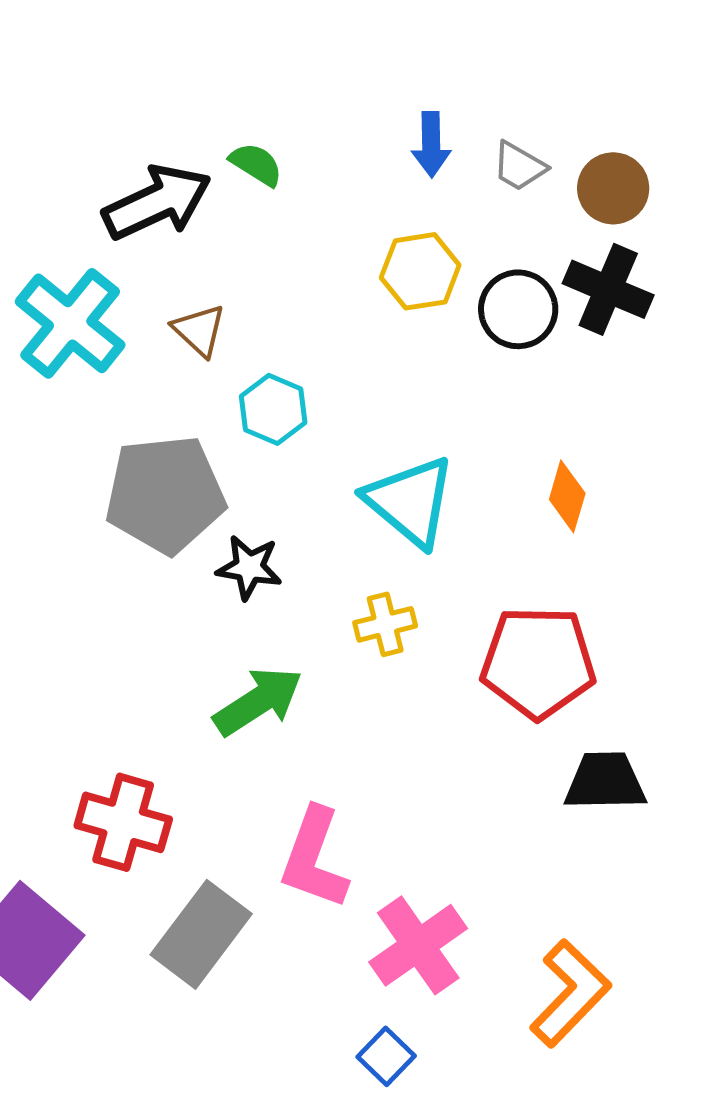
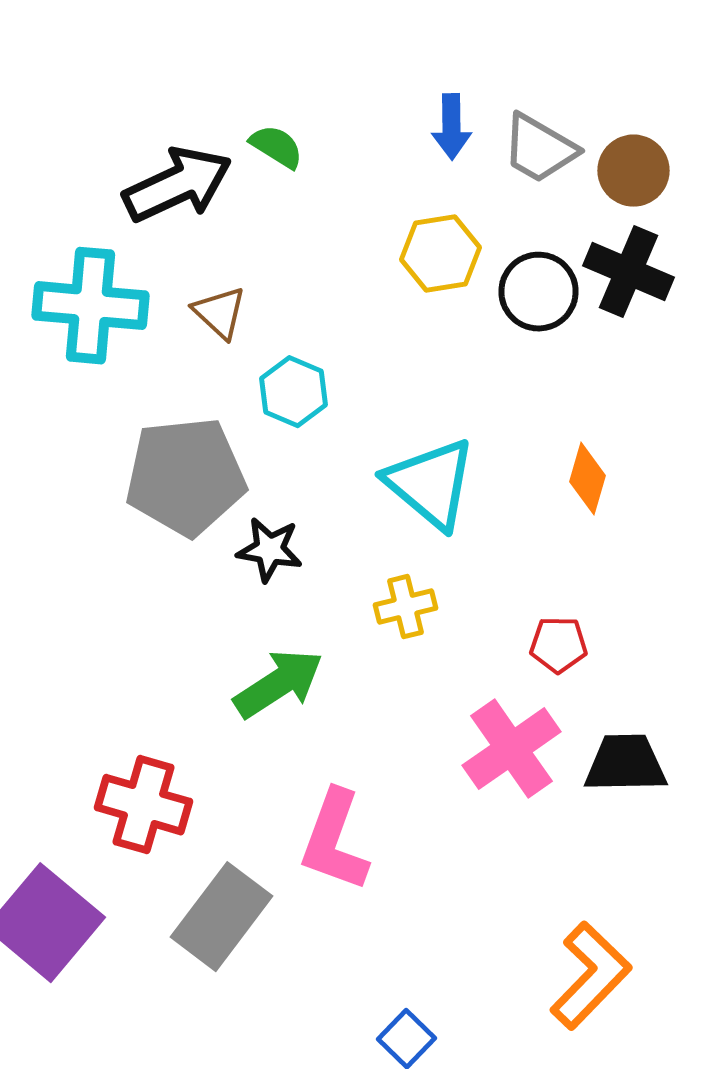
gray trapezoid: (519, 166) -> (540, 149), size x1.4
cyan cross: (70, 323) -> (90, 306), turned -34
red pentagon: (538, 662) -> (558, 645), size x0.5
pink cross: (418, 945) -> (512, 749), moved

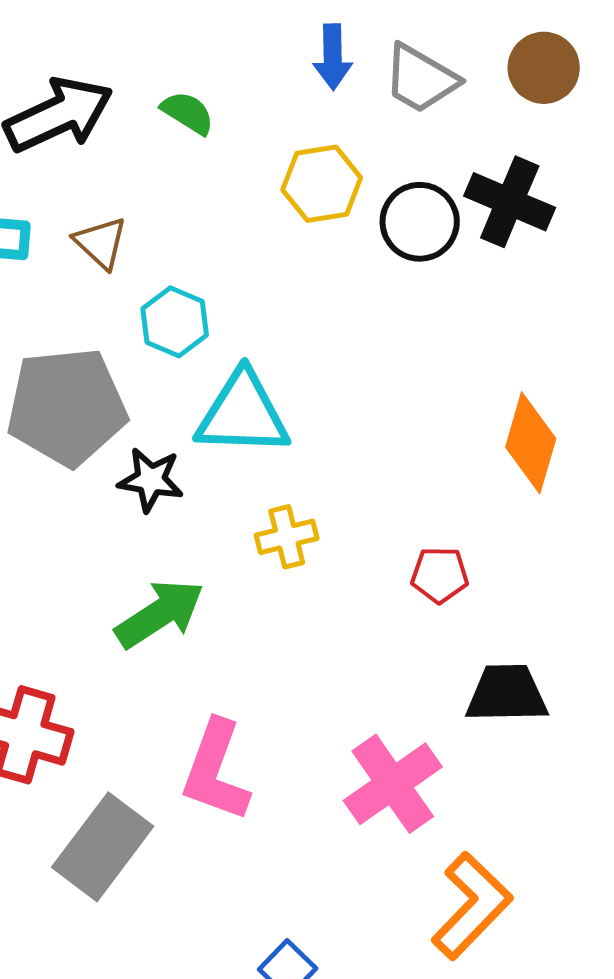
green semicircle: (276, 147) -> (188, 113), moved
brown circle: (634, 171) -> (544, 68), moved
orange diamond: (588, 479) -> (531, 443), moved, size x1.4
cyan triangle: (430, 484) -> (243, 414), moved, turned -38
pink cross: (512, 749) -> (393, 784), moved

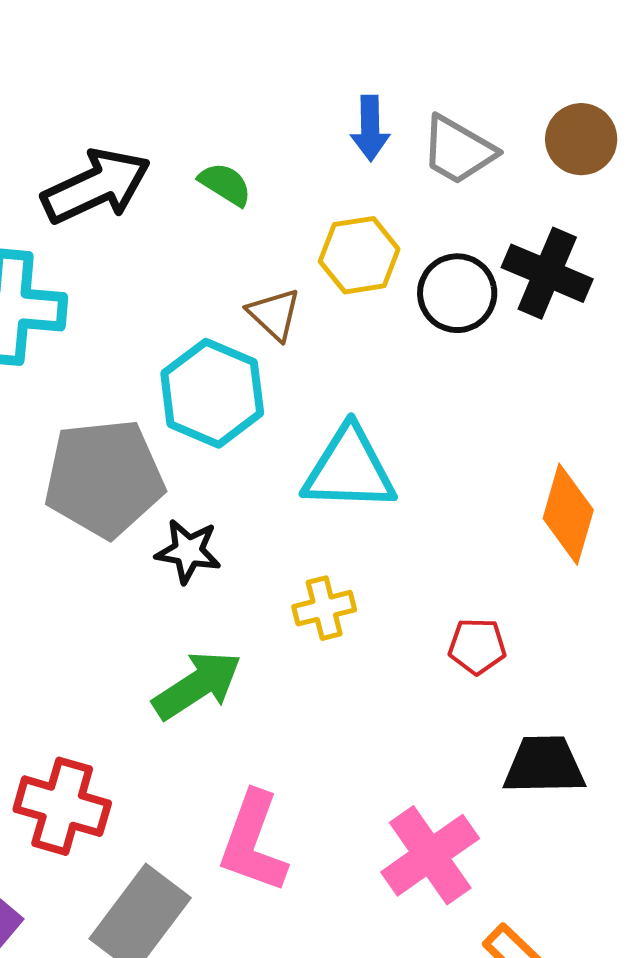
brown triangle: (101, 243) -> (274, 314), moved
cyan hexagon: (175, 322) -> (212, 393), size x1.5
cyan triangle: (243, 414) -> (349, 469), moved

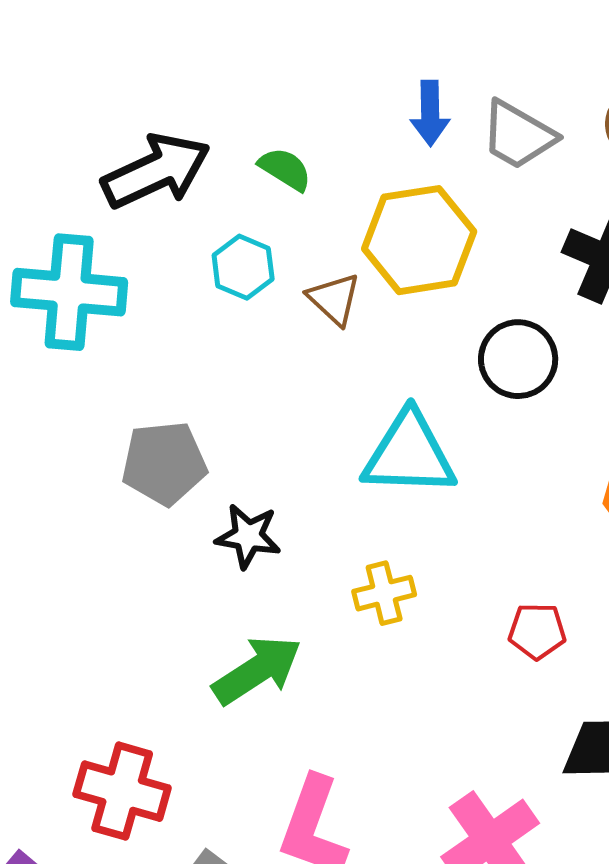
yellow hexagon: (359, 255) -> (419, 240), size x1.4
black circle: (457, 293) -> (518, 359), moved
cyan hexagon: (212, 393) -> (243, 267), moved, size x0.6
gray pentagon: (104, 478) -> (164, 463), size x0.7

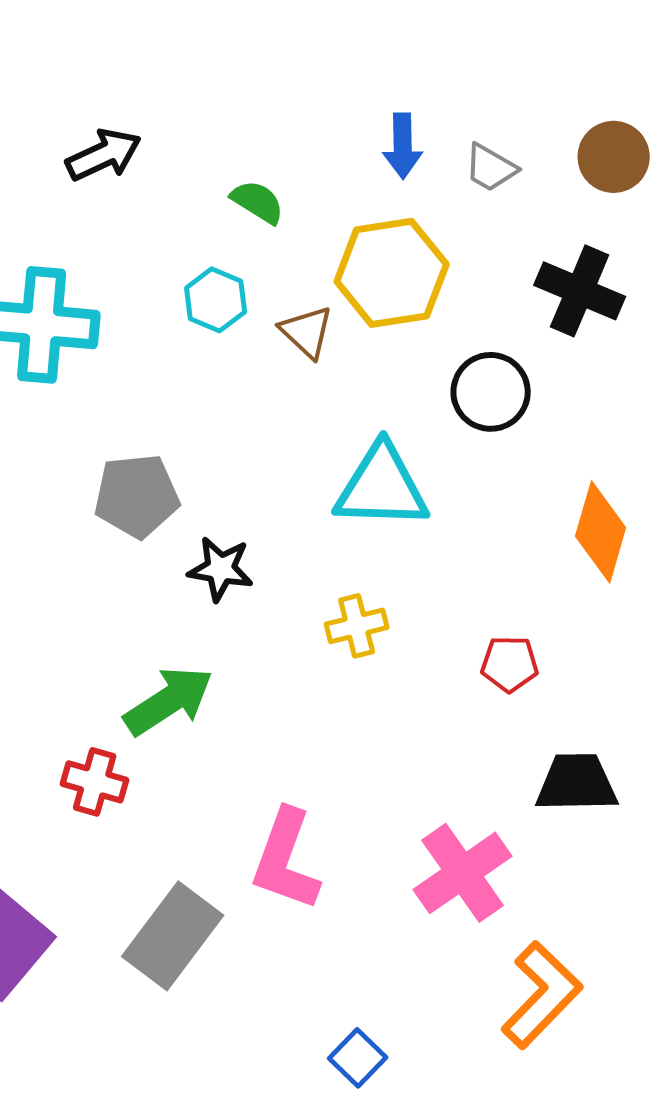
gray trapezoid: (518, 135) -> (491, 168), size x0.7
black arrow: (156, 171) -> (104, 155), moved, size x0.7
green arrow: (257, 670) -> (169, 701), moved
red cross: (122, 791) -> (95, 782), moved, size x0.7

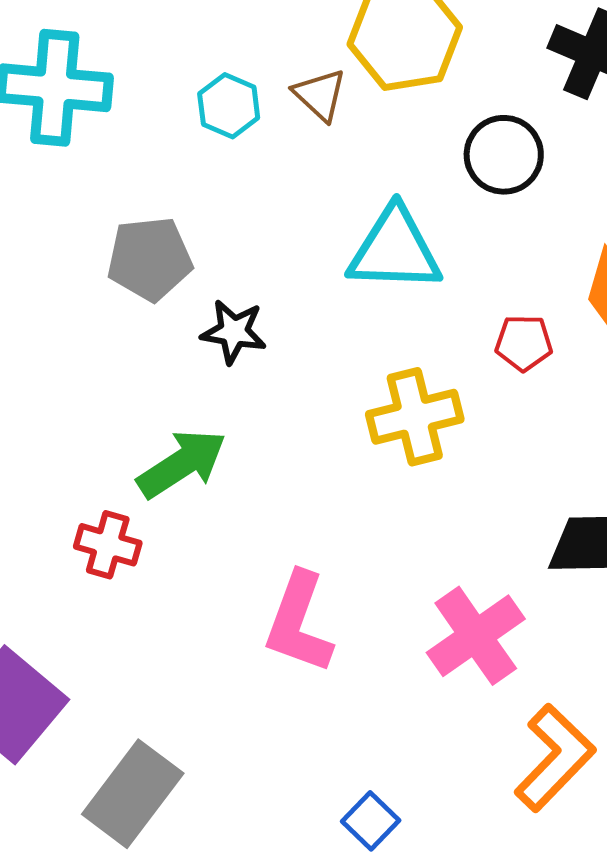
cyan hexagon: (216, 300) -> (229, 106), moved
yellow cross: (357, 626) -> (415, 417), moved, size x1.5
red pentagon: (510, 664) -> (524, 343), moved
gray rectangle: (173, 936) -> (133, 794), moved

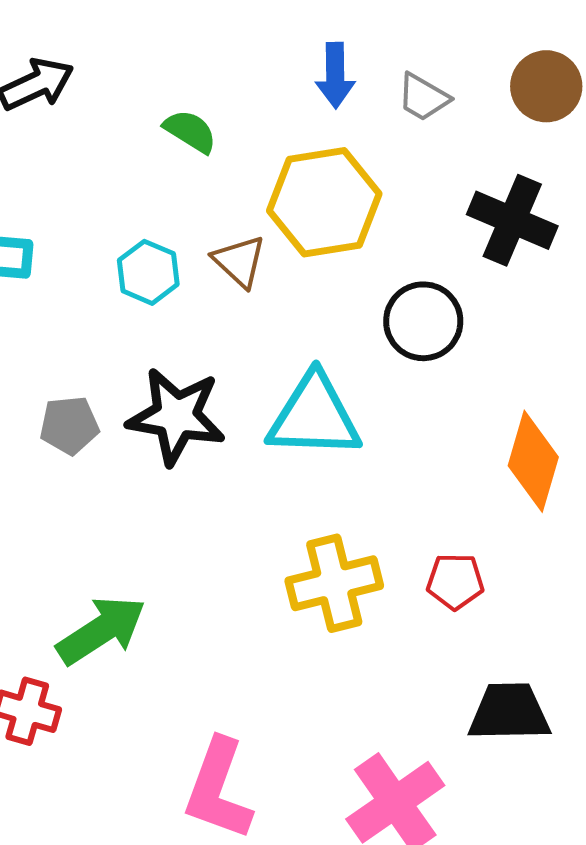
gray pentagon: (150, 259) -> (69, 425), size x0.7
black star: (234, 332) -> (176, 416), moved, size x1.5
red pentagon: (524, 343) -> (455, 581), moved

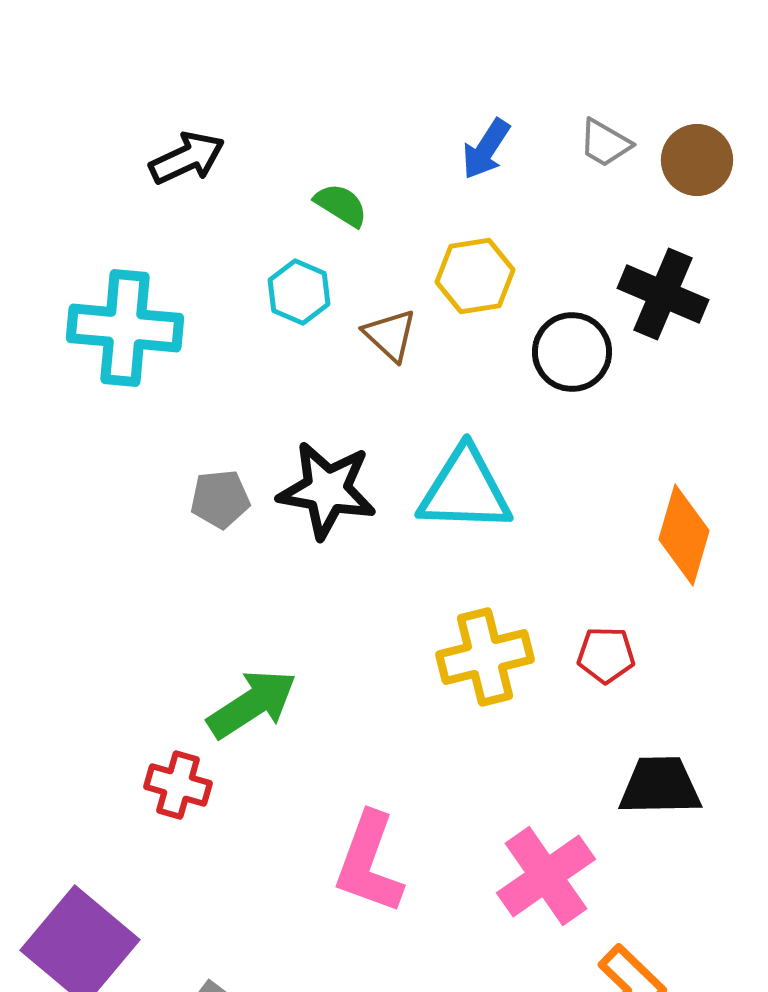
blue arrow: (335, 75) -> (486, 149), turned 34
gray trapezoid: (423, 97) -> (605, 143), moved
yellow hexagon: (324, 202) -> (475, 276), size x0.7
cyan hexagon: (148, 272) -> (299, 292), moved
black circle: (423, 321) -> (572, 352), moved

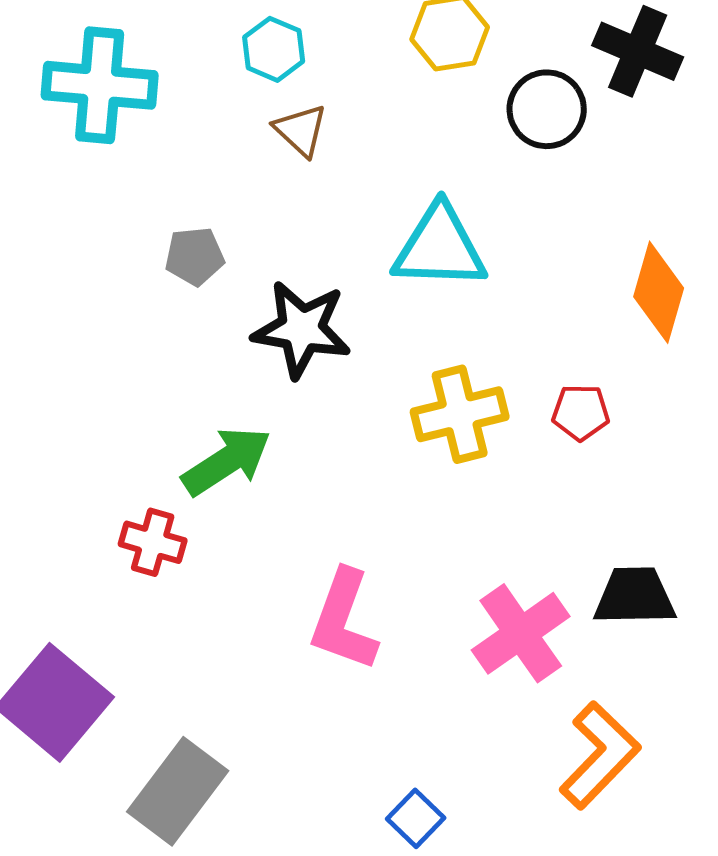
brown triangle: (390, 335) -> (301, 130), moved
black star: (327, 490) -> (302, 329), moved
black trapezoid: (660, 786) -> (635, 596), moved

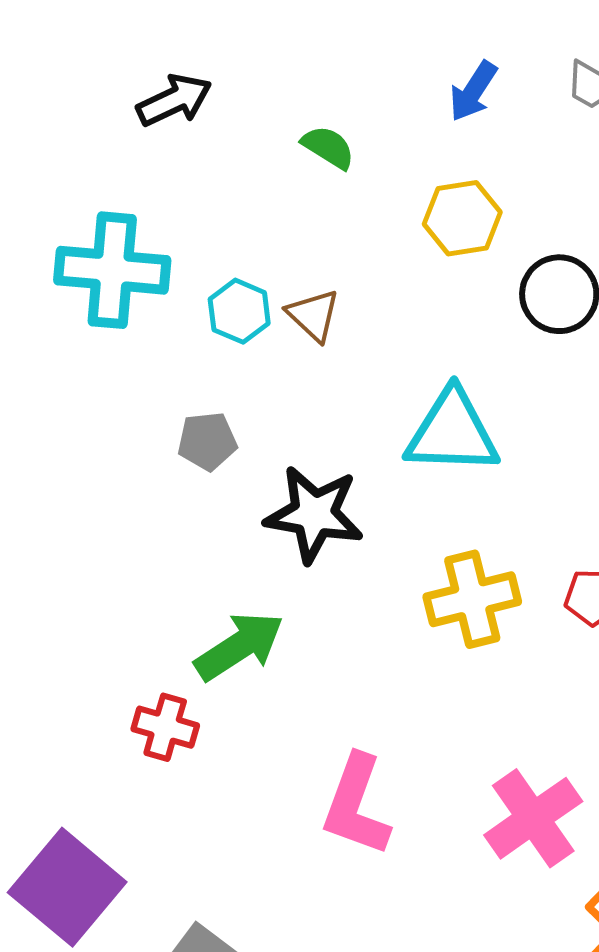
cyan hexagon: (274, 49) -> (239, 311), moved

